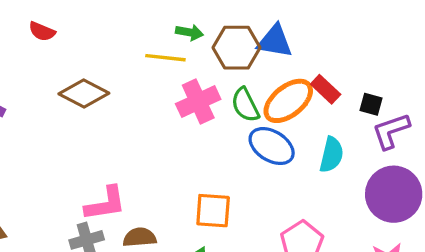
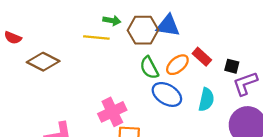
red semicircle: (42, 31) -> (13, 38), moved
pink cross: (198, 101) -> (112, 112), moved
orange ellipse: (288, 101) -> (177, 65), size x0.7

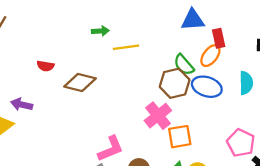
green arrow: (112, 21) -> (100, 31), moved
brown hexagon: (143, 30) -> (175, 83), moved
red rectangle: (202, 57) -> (219, 38), moved, turned 48

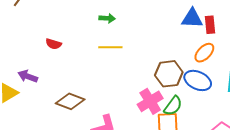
red rectangle: (219, 38) -> (210, 25), moved
yellow line: (126, 47) -> (110, 47), moved
green semicircle: (184, 65) -> (173, 106), moved, turned -110
brown diamond: (80, 82) -> (70, 101), moved

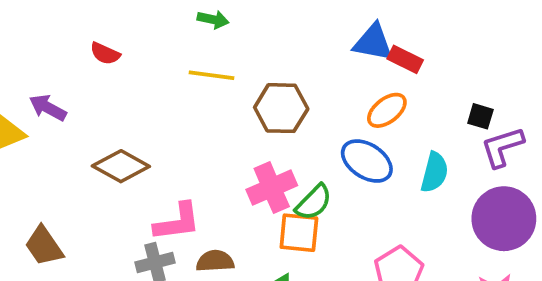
red rectangle: (210, 25) -> (405, 59), turned -66
brown hexagon: (169, 74) -> (281, 108), moved

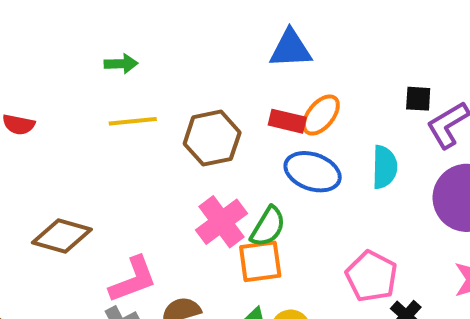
red rectangle: (405, 59) -> (287, 121), moved

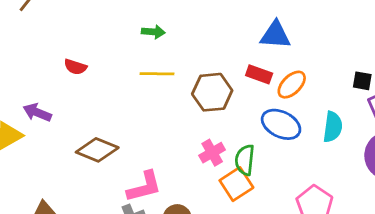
red rectangle: (287, 121) -> (259, 74), moved
pink cross: (221, 222) -> (212, 153), size x0.7
green semicircle: (268, 227) -> (245, 160), turned 148
orange square: (260, 261) -> (236, 184), turned -32

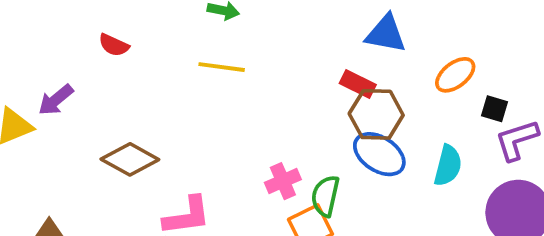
orange ellipse: (292, 85) -> (455, 75), moved
brown hexagon: (212, 92) -> (376, 114), moved
purple arrow: (37, 112) -> (56, 100), turned -68

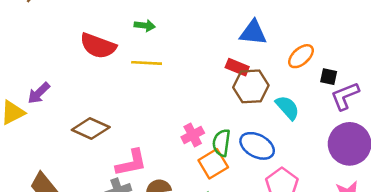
red semicircle: (114, 45) -> (98, 46), moved, size x1.8
blue ellipse: (379, 154) -> (257, 146), moved
cyan semicircle: (448, 166) -> (287, 108), moved, turned -52

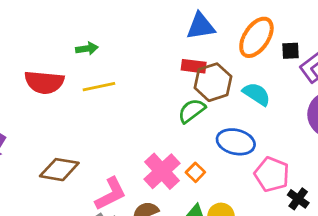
orange ellipse: (301, 56) -> (256, 37), size x1.4
pink cross: (193, 135) -> (162, 171), moved, size x1.5
green semicircle: (221, 143) -> (192, 111), moved, turned 60
orange square: (213, 164) -> (195, 172), size x0.6

